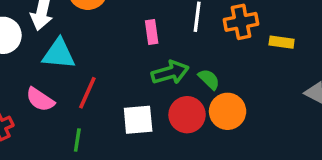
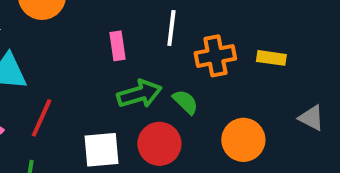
orange cross: (241, 22) -> (215, 56), moved
orange circle: (228, 111) -> (243, 140), moved

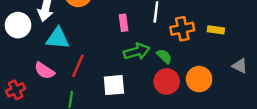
red circle: (159, 144) -> (167, 81), moved

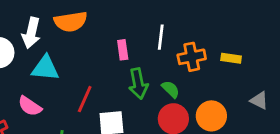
green arrow: (137, 51) -> (138, 84), turned 95
red line: (78, 66) -> (85, 99), moved

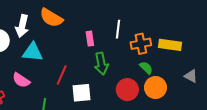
orange semicircle: (71, 22) -> (51, 18), turned 40
yellow rectangle: (231, 58) -> (170, 45), size x1.5
green semicircle: (171, 89) -> (146, 68), moved

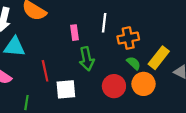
yellow rectangle: (170, 45) -> (159, 58), moved, turned -60
red line: (62, 75) -> (45, 71), turned -36

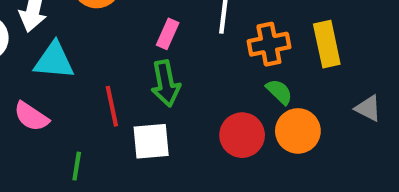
pink rectangle: (75, 33) -> (168, 34), turned 32
yellow rectangle: (159, 58) -> (327, 44), moved, turned -50
green arrow: (87, 59) -> (166, 83), moved

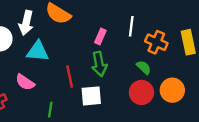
orange cross: (269, 44) -> (156, 42), turned 35
green semicircle: (279, 92) -> (144, 67), moved

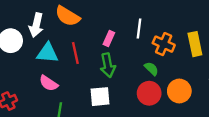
red line: (70, 76) -> (75, 53), moved
pink semicircle: (25, 82) -> (49, 83), moved

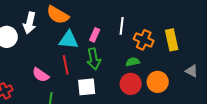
cyan triangle: (47, 53) -> (69, 40), moved
red line: (75, 53) -> (66, 65), moved
green semicircle: (151, 69) -> (133, 62), turned -56

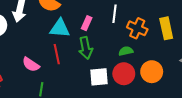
white square: (87, 87) -> (99, 77), moved

